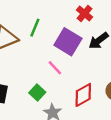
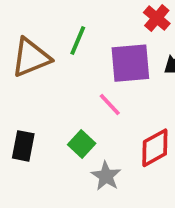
purple square: (68, 42) -> (130, 63), turned -36

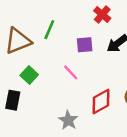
purple square: (130, 63) -> (85, 45), size x0.6
green square: (82, 144) -> (29, 75), moved

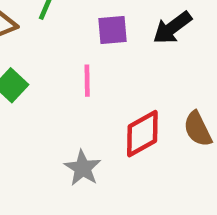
pink line: (71, 72) -> (87, 81), turned 42

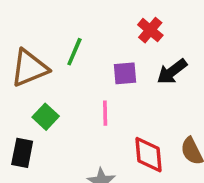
red diamond: (142, 134) -> (148, 155), turned -66

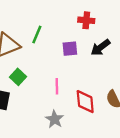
red cross: (150, 30) -> (86, 20), turned -35
pink line: (105, 113) -> (57, 86), moved

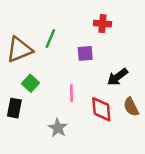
black arrow: (100, 47) -> (117, 77), moved
gray star: (55, 119) -> (58, 128), moved

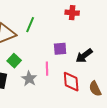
purple square: (85, 53) -> (60, 49), moved
brown semicircle: (131, 107) -> (95, 89), moved
gray star: (58, 128) -> (29, 79), moved

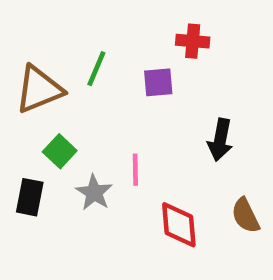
purple square: (60, 49) -> (158, 82), moved
black arrow: (84, 56) -> (220, 140), turned -42
red diamond: (71, 82) -> (179, 225), moved

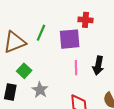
purple square: (158, 82) -> (70, 39), size x1.5
pink line: (135, 170) -> (76, 68), moved

